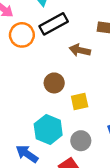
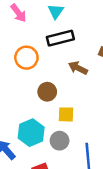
orange circle: (22, 35) -> (26, 58), moved
gray circle: (81, 141) -> (60, 141), moved

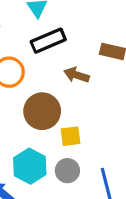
brown circle: (47, 92) -> (42, 111), size x1.5

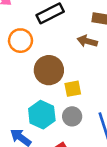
brown arrow: (77, 75) -> (87, 41), moved

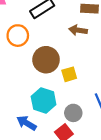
gray circle: (72, 116) -> (73, 113), moved

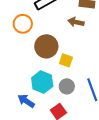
yellow square: (69, 74) -> (66, 60), turned 32
gray circle: (73, 113) -> (67, 86), moved

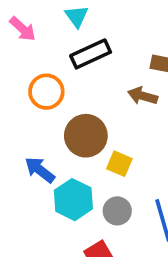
blue arrow: (26, 101) -> (40, 170), moved

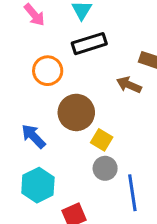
cyan hexagon: (73, 200) -> (38, 185), moved
gray circle: (117, 211) -> (105, 168), moved

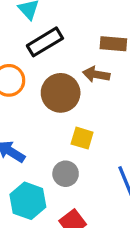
brown circle: (76, 112) -> (61, 93), moved
gray circle: (105, 168) -> (66, 174), moved

